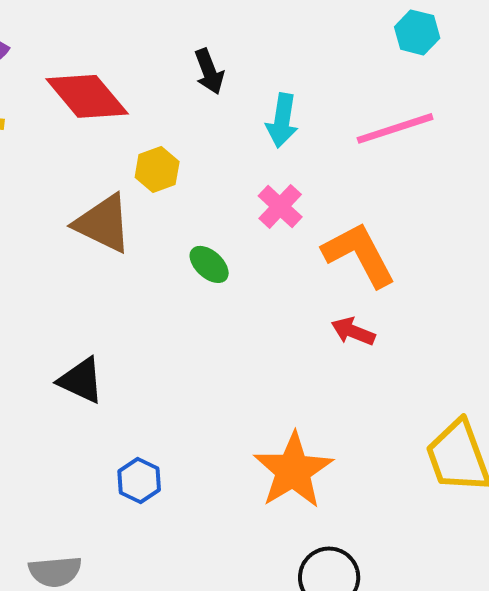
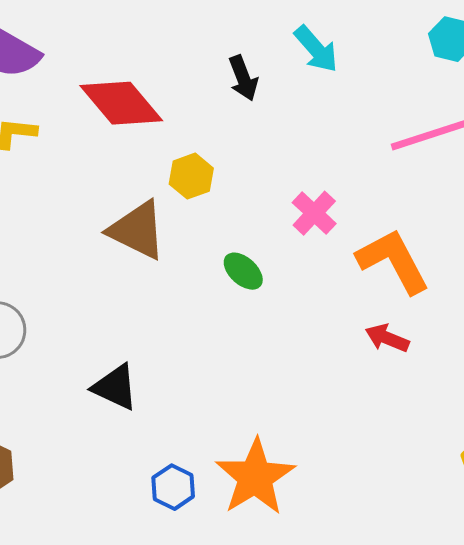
cyan arrow: (282, 120) -> (316, 49), moved, turned -50
orange star: (293, 470) -> (255, 477), moved

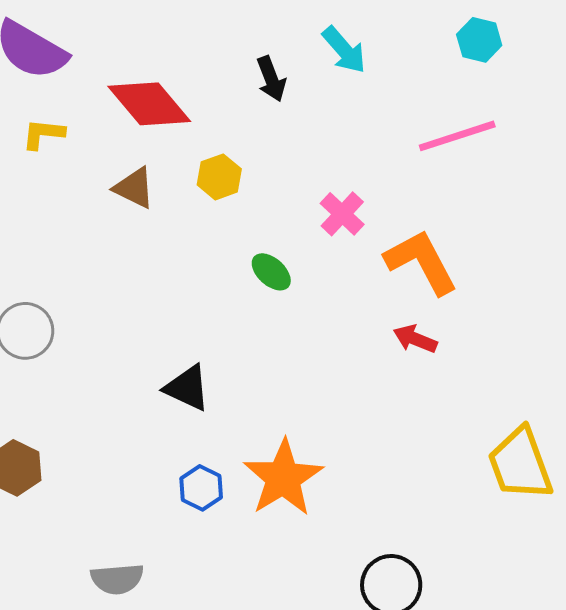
brown triangle: (137, 230) -> (134, 188), moved, size x0.7
black triangle: (115, 387) -> (187, 388), moved

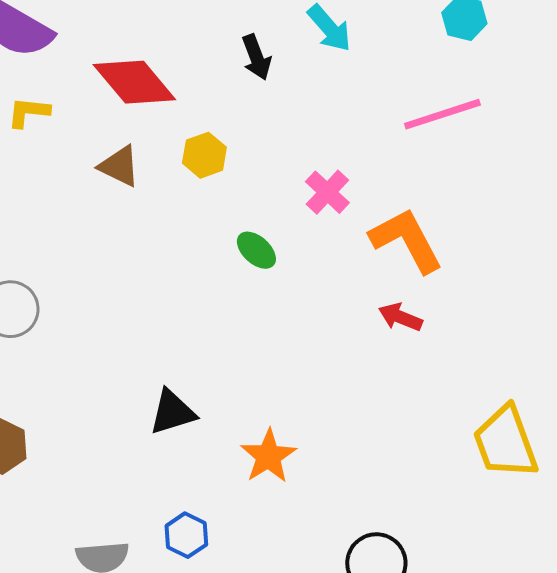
black triangle: (187, 388) -> (172, 412), moved, turned -42
orange star: (283, 478) -> (268, 456), size x0.7
blue hexagon: (201, 488) -> (186, 535), moved

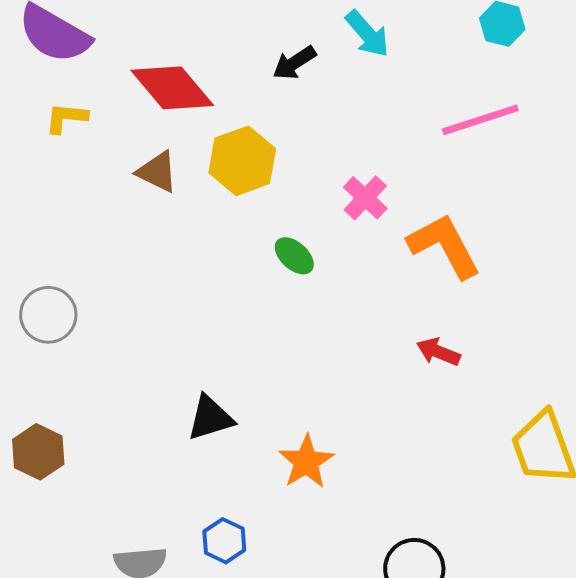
black arrow: (256, 57) -> (294, 63), turned 78
yellow hexagon: (204, 155) -> (242, 161), size x1.5
red arrow: (400, 317) -> (438, 352), moved

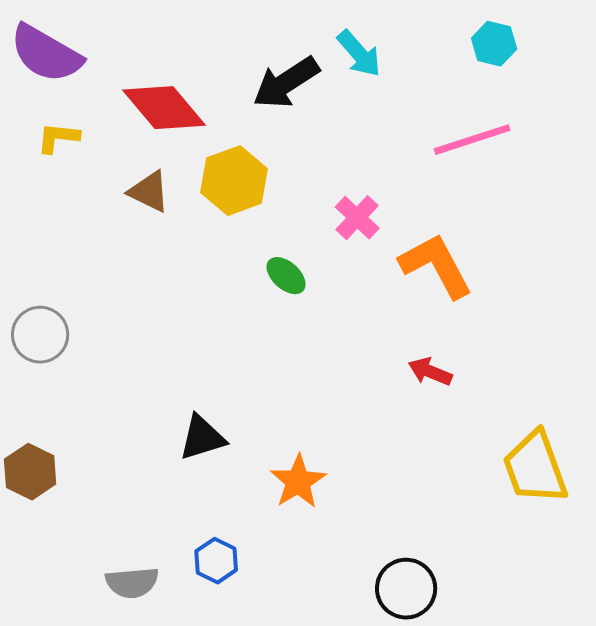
black arrow: (294, 63) -> (286, 83), size x1.5

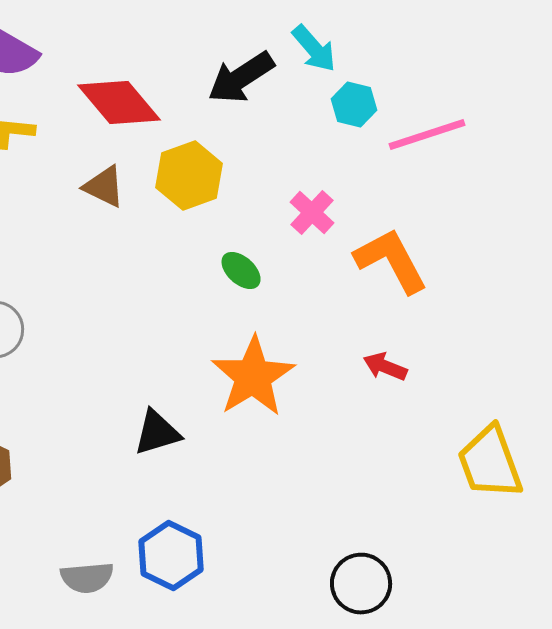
cyan hexagon: (494, 44) -> (354, 105), moved
orange star: (298, 482) -> (253, 377), moved, size x1.5
blue hexagon: (216, 561) -> (171, 556), size x1.5

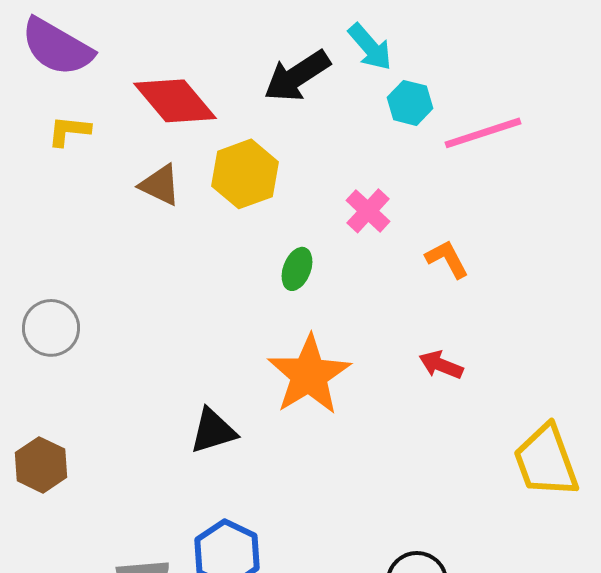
orange L-shape: (391, 261) -> (447, 259), size x0.6
green ellipse: (241, 271) -> (297, 269), turned 69

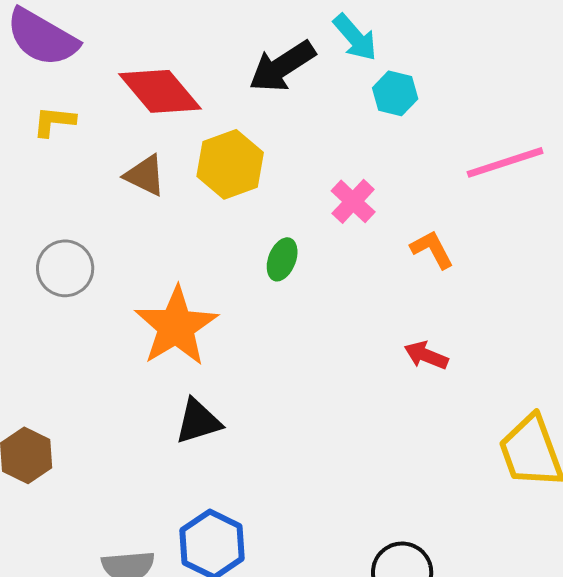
pink line: (483, 133) -> (505, 162), moved
gray circle: (51, 328) -> (65, 268), moved
orange star: (309, 375) -> (176, 326), moved

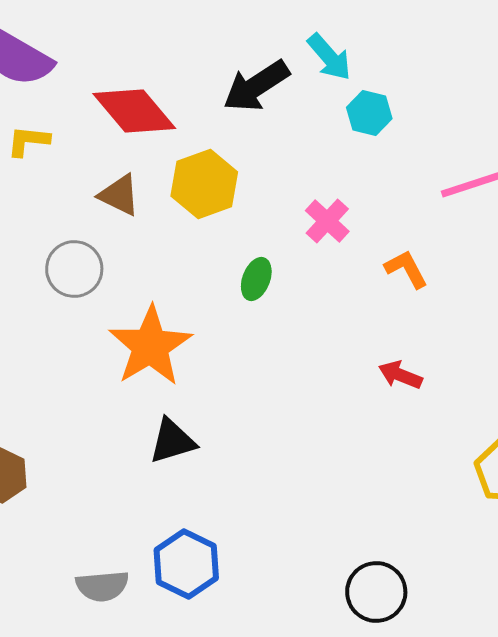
gray circle: (65, 268) -> (74, 269), moved

